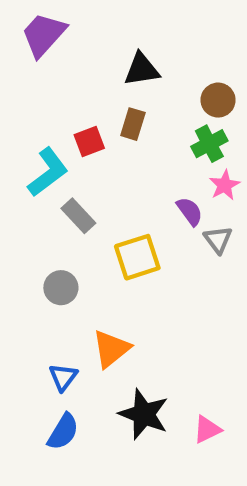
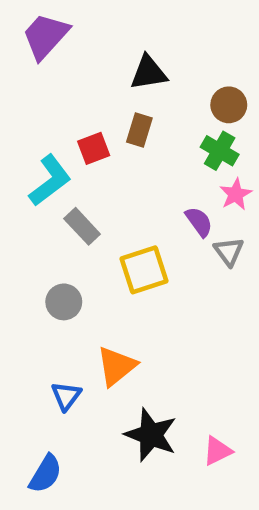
green cross: (209, 144) -> (220, 151), turned -32
blue semicircle: (63, 432) -> (45, 474), moved

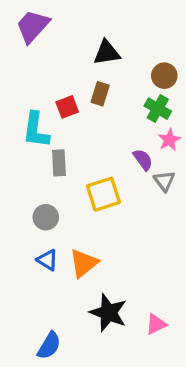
cyan L-shape: (50, 180) -> (36, 130), turned 135
gray rectangle: (82, 226) -> (59, 163), turned 40
blue triangle: (66, 396) -> (47, 260), moved, turned -35
blue semicircle: (45, 474) -> (49, 346), moved

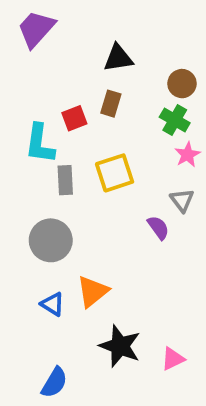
purple semicircle: (143, 160) -> (158, 228), moved
yellow square: (103, 194) -> (115, 173), moved
gray circle: (46, 217) -> (51, 240), size x1.5
blue triangle: (47, 260) -> (53, 304), moved

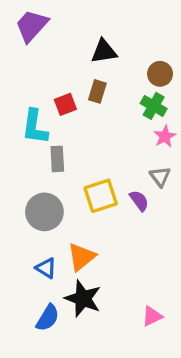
yellow square: (115, 173) -> (101, 196), moved
black star: (120, 346) -> (83, 299), moved
blue semicircle: (54, 383) -> (48, 318), moved

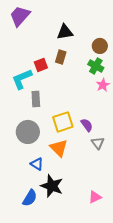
cyan L-shape: (35, 127) -> (22, 79), turned 60
gray triangle: (160, 177) -> (98, 143), moved
orange triangle: (81, 257) -> (59, 148), moved, turned -36
blue triangle: (46, 268) -> (37, 164), moved

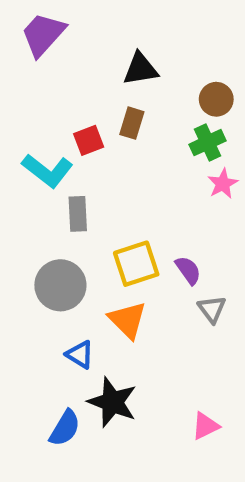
green cross: (96, 66) -> (208, 143), turned 35
cyan L-shape: (22, 79) -> (47, 171), turned -120

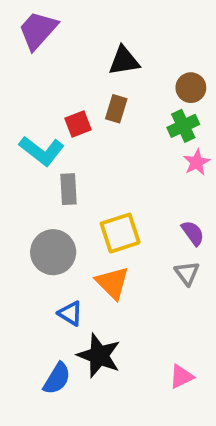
purple semicircle: (188, 270) -> (193, 233), moved

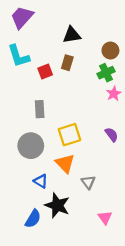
cyan L-shape: (42, 151) -> (19, 56), moved, turned 35
gray triangle: (187, 273) -> (88, 182), moved
pink triangle: (181, 377) -> (105, 218), turned -40

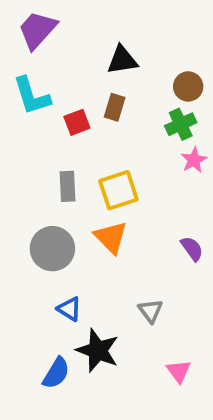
yellow square: (69, 135) -> (118, 190), moved
purple semicircle: (112, 135) -> (192, 249), moved
orange triangle: (65, 163) -> (111, 237), moved

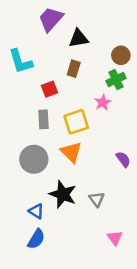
purple trapezoid: (37, 30) -> (51, 19), moved
red square: (77, 122) -> (50, 89), moved
pink star: (194, 160) -> (103, 102), moved
blue triangle: (69, 309) -> (36, 211), moved
black star: (98, 350) -> (63, 194), moved

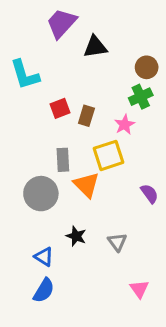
brown rectangle: (74, 69) -> (86, 116), moved
gray rectangle: (44, 119) -> (63, 160), moved
yellow square: (76, 122) -> (108, 155), moved
black star: (63, 194) -> (76, 236), size x0.6

